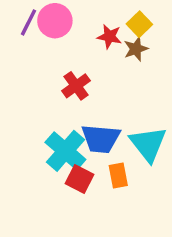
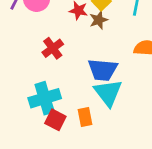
blue trapezoid: (101, 139) -> (103, 70), moved
cyan cross: (65, 151) -> (45, 98), turned 32

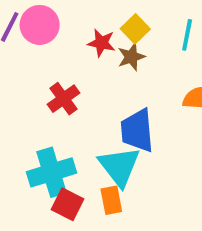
blue trapezoid: (103, 70) -> (137, 131), turned 80
cyan triangle: (108, 93) -> (119, 166), moved

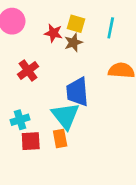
yellow square: (135, 29) -> (76, 24), turned -30
cyan cross: (52, 172) -> (20, 120), size x0.6
red square: (67, 204) -> (31, 141), turned -30

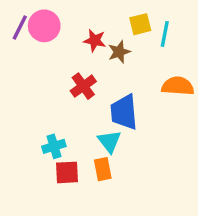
yellow square: (76, 24) -> (140, 24), moved, turned -30
red cross: (28, 70) -> (83, 86), moved
cyan triangle: (65, 116) -> (109, 141), size x0.7

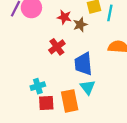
cyan triangle: (109, 141) -> (88, 87), moved
orange rectangle: (103, 169) -> (70, 101), size x1.5

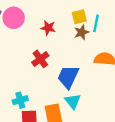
brown star: (80, 25) -> (82, 32), moved
blue trapezoid: (83, 64) -> (68, 77), turned 30

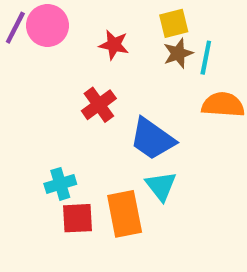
cyan line: (96, 23) -> (206, 58), moved
blue trapezoid: (68, 77) -> (152, 139), turned -80

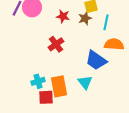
brown star: (178, 53) -> (85, 18), moved
blue trapezoid: (152, 139) -> (96, 60), moved
orange rectangle: (125, 214) -> (59, 86), moved

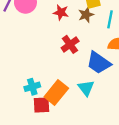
red cross: (56, 44) -> (70, 44), moved
orange rectangle: (59, 86) -> (56, 92), turned 50

